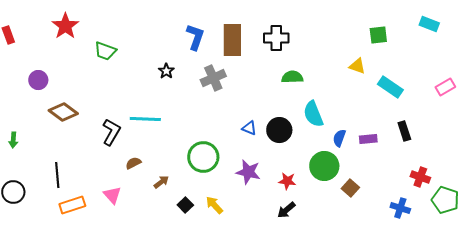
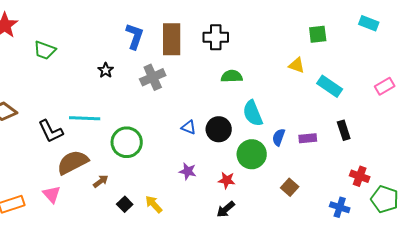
black L-shape: (111, 132) -> (51, 131), turned 124
green circle: (203, 157) -> (127, 142), moved
brown semicircle: (133, 163) -> (73, 162), size x2.0
green circle: (324, 166) -> (252, 154), moved
purple star: (248, 172) -> (188, 171), size x0.7

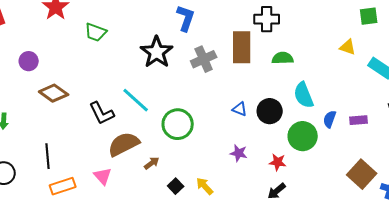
brown rectangle: (172, 39) -> (242, 47), moved
black star: (106, 70) -> (157, 52), size x2.0
cyan line: (85, 118) -> (136, 100), turned 40
brown square: (290, 187) -> (362, 174), moved, size x1.6

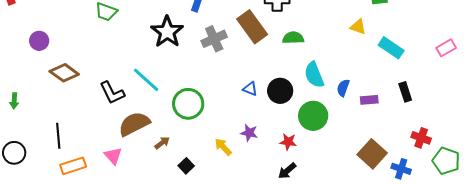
brown rectangle: (242, 47) -> (252, 27), turned -36
blue semicircle: (330, 119) -> (343, 88), moved
yellow arrow: (205, 186) -> (223, 147), moved

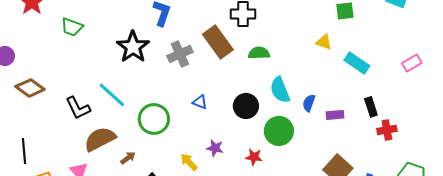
blue triangle: (250, 89) -> (200, 102), moved
red cross: (421, 138) -> (387, 130), moved, turned -30

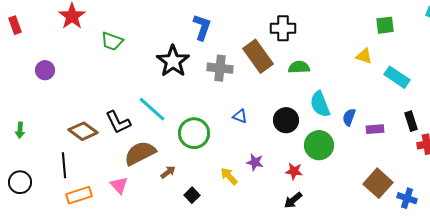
gray cross: (180, 54) -> (220, 68), turned 30
brown diamond: (30, 88) -> (83, 131), moved

